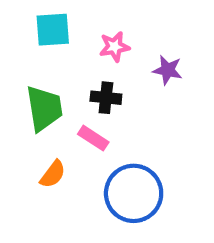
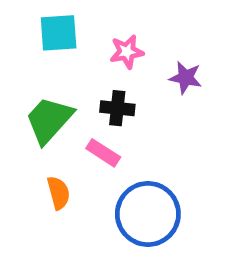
green trapezoid: (44, 108) -> (49, 120), turned -129
orange semicircle: (53, 174) -> (59, 193), turned -52

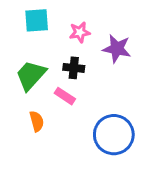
purple star: (186, 78) -> (117, 49), size x1.4
blue circle: (148, 214) -> (114, 135), moved

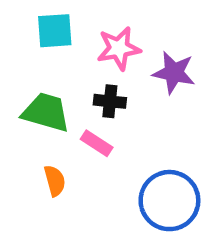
pink star: (80, 32) -> (119, 48), size x1.4
green trapezoid: (31, 75) -> (46, 112), turned 64

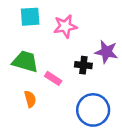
purple star: (174, 73) -> (106, 52), moved
black cross: (110, 101) -> (83, 65), moved

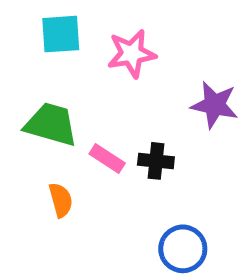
black cross: (83, 65) -> (156, 161), moved
blue circle: (93, 110) -> (183, 249), moved, size x0.7

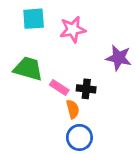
orange semicircle: (61, 200) -> (73, 109), moved
blue circle: (183, 249) -> (79, 137), moved

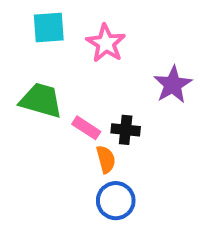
pink star: (73, 29) -> (106, 43), turned -30
purple star: (119, 58) -> (173, 85), turned 30

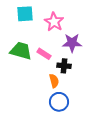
purple star: (173, 85) -> (72, 43), moved, turned 30
pink rectangle: (86, 128) -> (44, 54), moved

